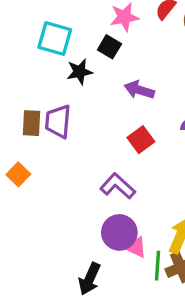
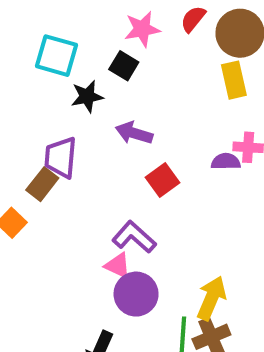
purple arrow: (139, 90) -> (134, 133), moved
brown rectangle: (32, 123) -> (42, 184), moved, turned 35
pink triangle: (136, 247) -> (118, 266), moved

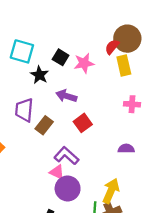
red semicircle: (193, 19) -> (112, 47), moved
pink star: (142, 29) -> (84, 63), moved
black star: (87, 96) -> (39, 75), turned -30
purple semicircle: (226, 162) -> (126, 149), moved
brown rectangle: (42, 184) -> (44, 125), moved

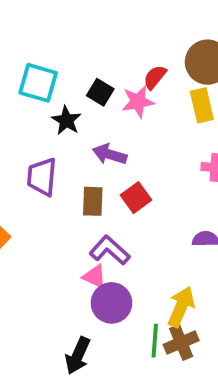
red semicircle: (112, 47) -> (155, 77), moved
brown rectangle: (44, 125) -> (93, 201), moved, turned -36

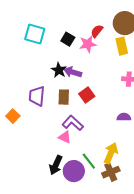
black star: (66, 120) -> (59, 70), moved
purple trapezoid: (42, 177) -> (37, 96), moved
purple circle: (112, 303) -> (74, 171), moved
green line: (155, 341) -> (89, 161), moved, turned -42
black arrow: (78, 356) -> (56, 165), moved

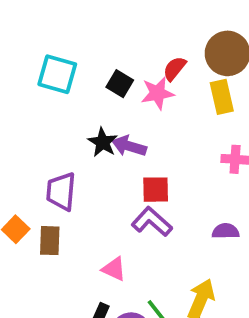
red square: (87, 95) -> (156, 190), turned 35
brown rectangle: (64, 97) -> (50, 241), moved
purple L-shape: (73, 123) -> (152, 222), moved

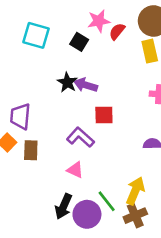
pink star: (157, 93) -> (99, 21), moved
purple trapezoid: (61, 191) -> (20, 116), moved
purple L-shape: (152, 222) -> (80, 137), moved

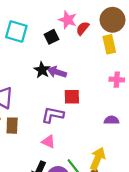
pink star: (99, 21) -> (68, 20), turned 30
black square: (79, 42) -> (52, 37), turned 32
purple L-shape: (80, 137) -> (53, 115), turned -30

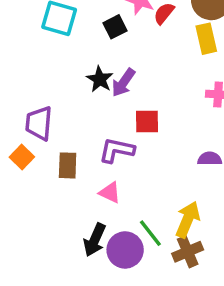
purple arrow: (57, 72) -> (123, 83), turned -72
brown rectangle: (12, 126) -> (68, 165), moved

